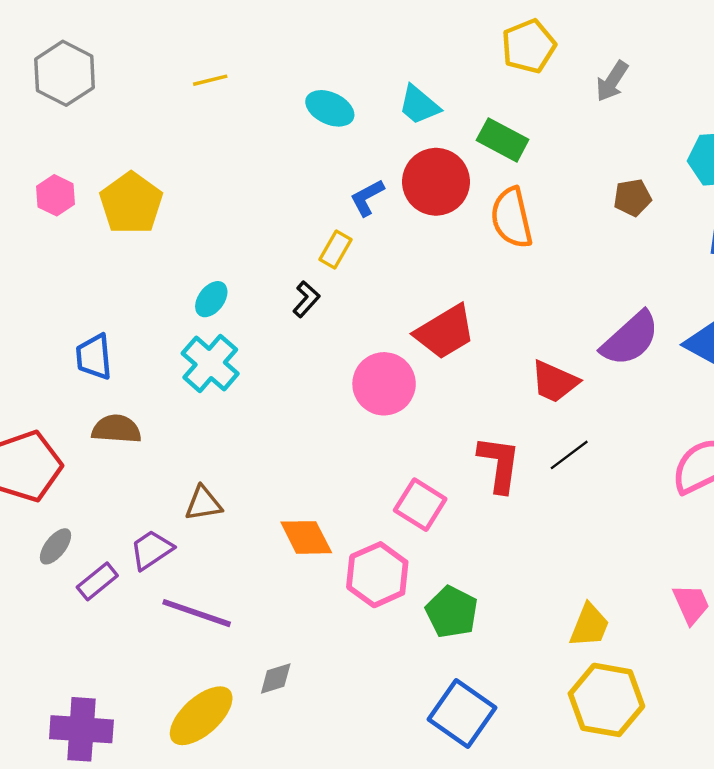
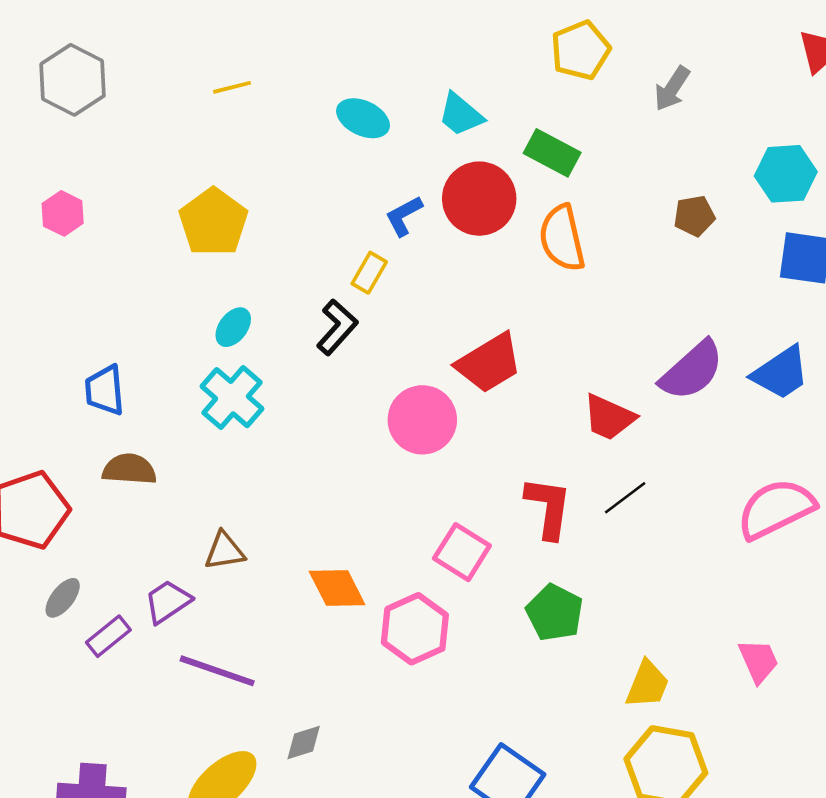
yellow pentagon: (131, 203) -> (213, 222), moved
black L-shape: (306, 299) -> (337, 327), size x1.4
green pentagon: (452, 612) -> (555, 613), moved

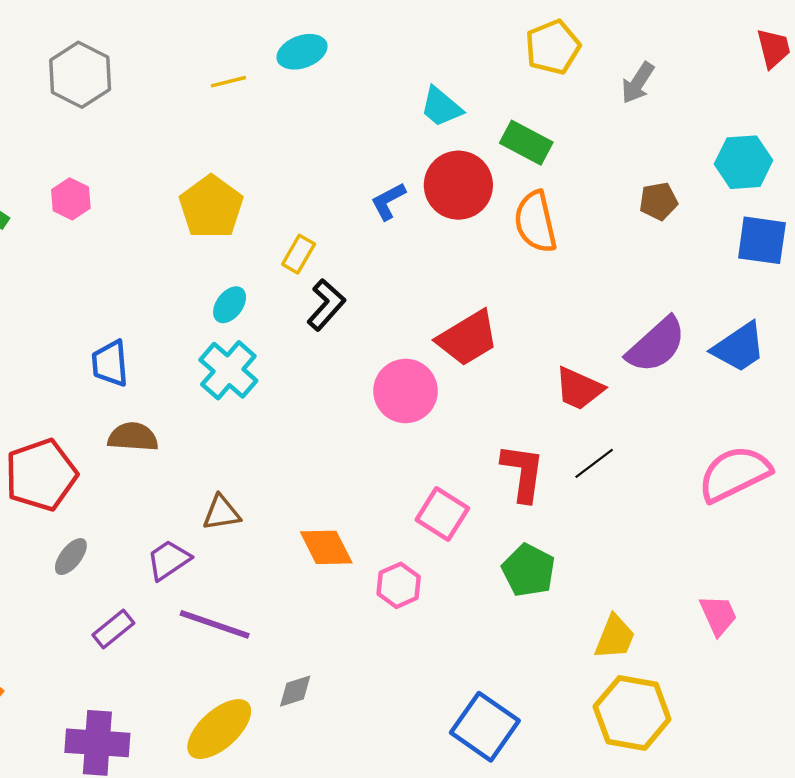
cyan ellipse: (363, 118) -> (302, 52), moved, turned -45
yellow rectangle: (369, 273) -> (299, 254), moved
pink hexagon: (415, 629) -> (399, 585), size x0.7
purple rectangle: (108, 636) -> (113, 629), moved

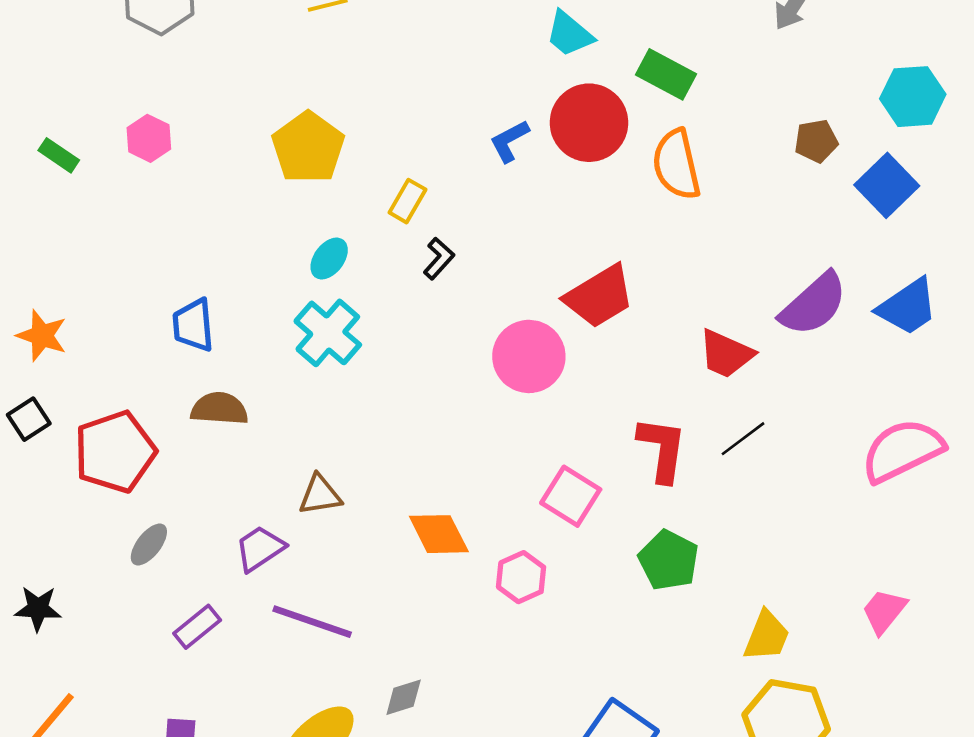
blue square: (762, 240) -> (887, 185), moved, turned 38
black L-shape: (326, 305) -> (439, 259), size x0.7
pink trapezoid: (718, 615) -> (884, 611), turned -117

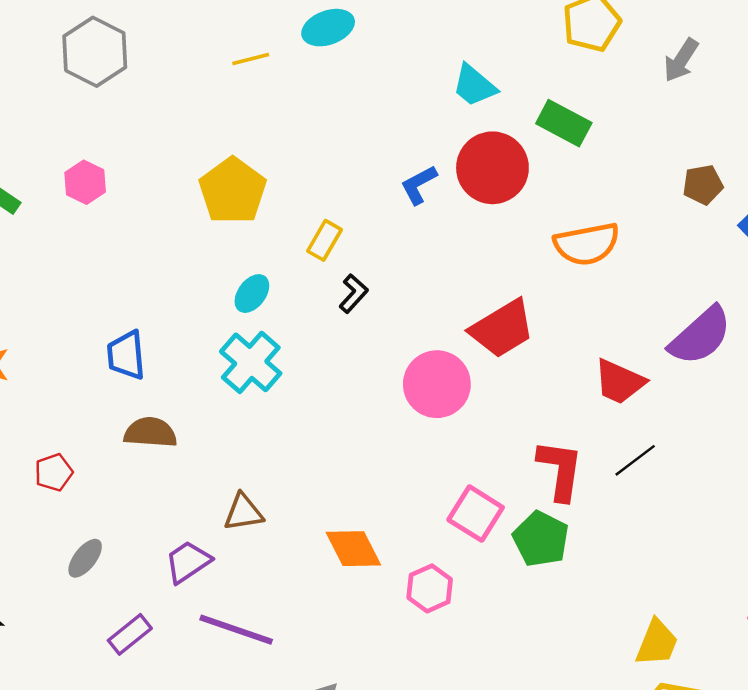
orange semicircle: (676, 164) -> (587, 244), moved, turned -88
red pentagon: (115, 452) -> (54, 472), size x0.5
green pentagon: (669, 560) -> (541, 539), moved

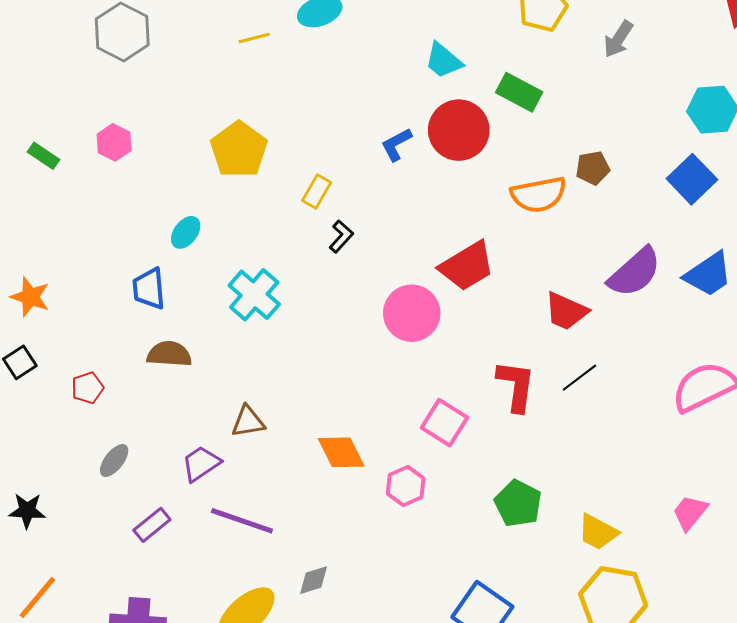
brown pentagon: (703, 185) -> (593, 168), moved
cyan ellipse: (252, 294) -> (186, 232), moved
green pentagon: (541, 539) -> (518, 503), moved
yellow trapezoid: (657, 643) -> (598, 532), turned 96

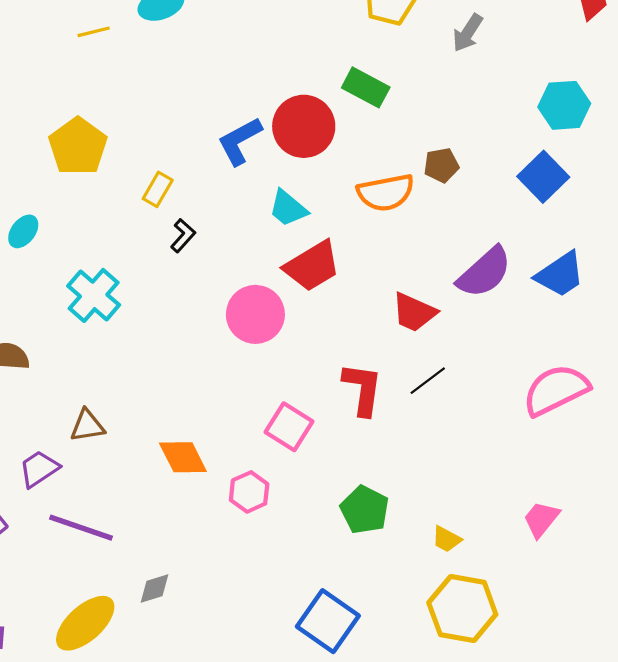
cyan trapezoid: (443, 61) -> (288, 208), moved
blue L-shape: (396, 144) -> (240, 141), size x1.4
yellow trapezoid: (598, 532) -> (447, 539), size x0.7

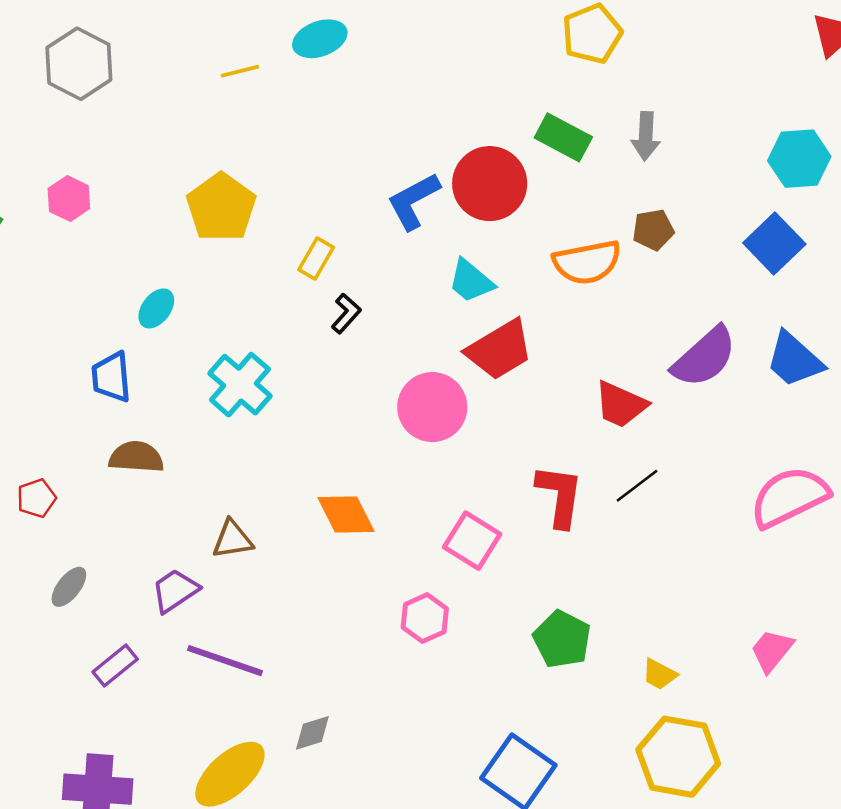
gray arrow: (468, 33) -> (646, 136), moved, turned -30
blue trapezoid: (560, 274) -> (794, 360), turned 76
orange diamond: (183, 457) -> (346, 514), moved

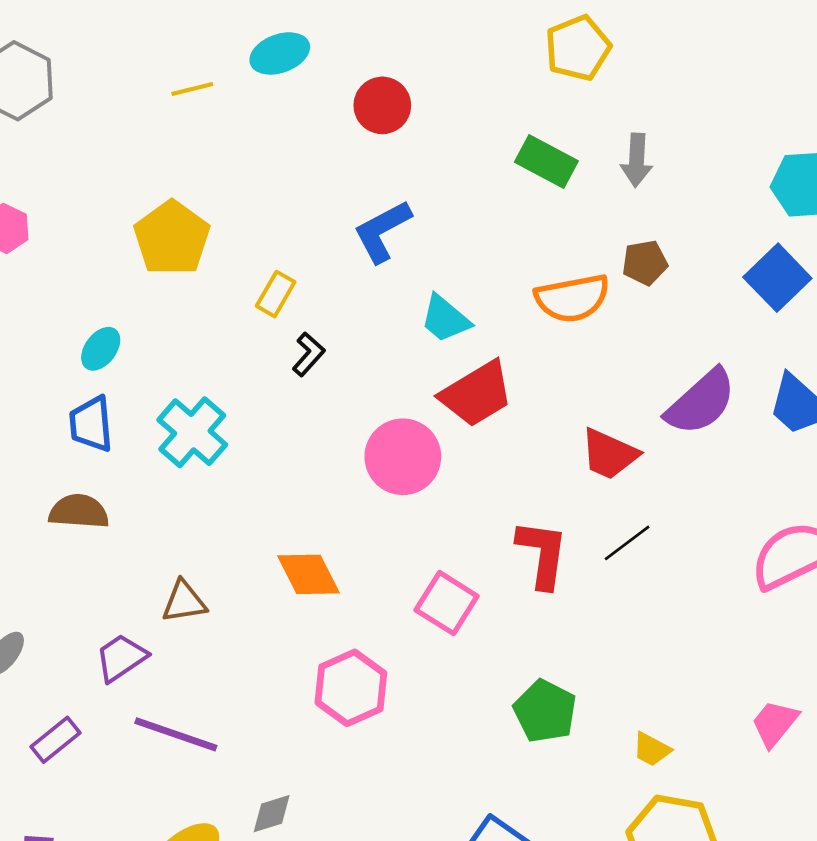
red circle: (490, 184) -> (382, 105), moved, size x0.7
blue trapezoid: (111, 377) -> (91, 424), moved
pink hexagon: (425, 618) -> (351, 688), moved, size x1.4

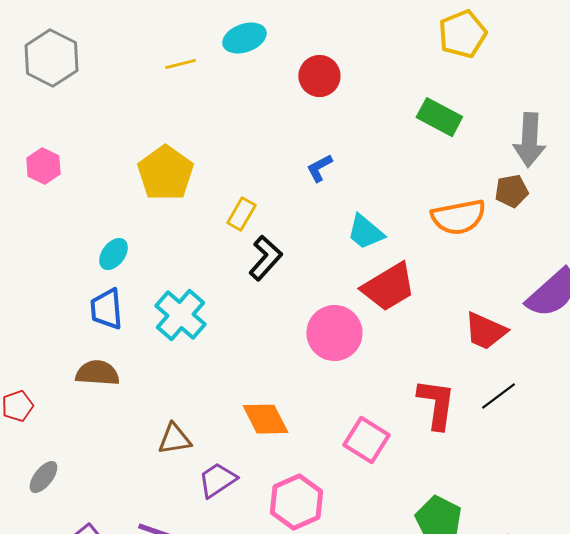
gray arrow: (637, 160) -> (529, 140), moved, size x1.4
blue L-shape: (382, 231) -> (319, 168), size x0.6
black L-shape: (308, 354) -> (265, 258), size x1.4
purple trapezoid: (121, 658) -> (217, 480), moved

